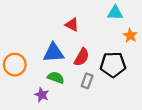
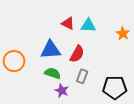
cyan triangle: (115, 13) -> (88, 25), moved
black pentagon: (113, 65) -> (115, 88), moved
purple star: (42, 95) -> (62, 91), moved

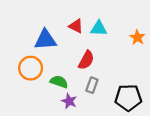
blue triangle: (51, 50) -> (45, 40), moved
orange circle: (14, 61) -> (31, 68), moved

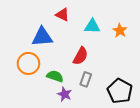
red triangle: (76, 26) -> (62, 15), moved
orange star: (137, 37) -> (120, 31), moved
black pentagon: (128, 98) -> (120, 91), turned 30

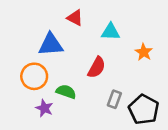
orange star: (120, 31) -> (144, 52), moved
gray rectangle: (86, 79) -> (114, 99), moved
purple star: (65, 94) -> (44, 108), moved

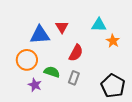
red triangle: (75, 18) -> (62, 27), moved, turned 32
cyan triangle: (111, 32) -> (99, 25), moved
gray rectangle: (114, 99) -> (74, 78), moved

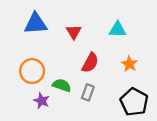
blue triangle: (40, 35) -> (36, 24), moved
orange star: (113, 41) -> (129, 64), moved

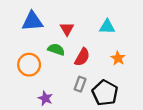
green semicircle: (62, 85) -> (56, 49), moved
purple star: (42, 101) -> (45, 98), moved
black pentagon: (134, 102) -> (105, 93), moved

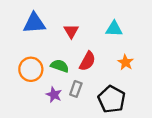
green semicircle: (56, 49) -> (60, 66), moved
gray rectangle: (80, 84) -> (76, 89), moved
purple star: (45, 98) -> (54, 95), moved

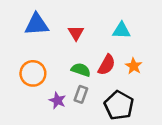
red semicircle: (87, 61) -> (107, 65), moved
green semicircle: (60, 66) -> (81, 70), moved

